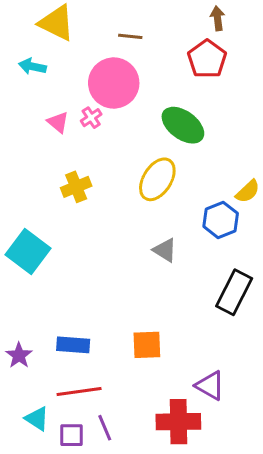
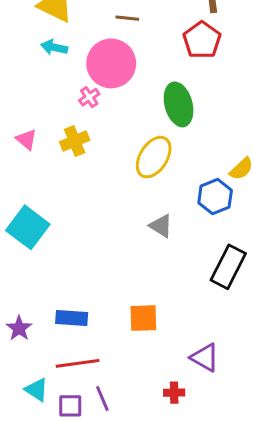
cyan arrow: (32, 66) -> (54, 47), moved
pink triangle: (58, 122) -> (26, 140), moved
green ellipse: (183, 125) -> (179, 104), turned 39
yellow cross: (76, 187) -> (75, 141), moved
red cross: (178, 422) -> (174, 393), size x0.5

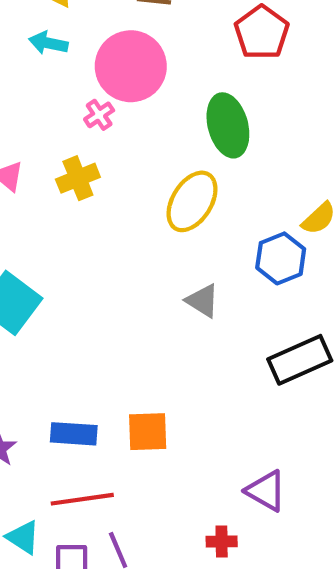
black rectangle: (228, 267) -> (300, 360), turned 39
orange square: (143, 318) -> (148, 432), moved

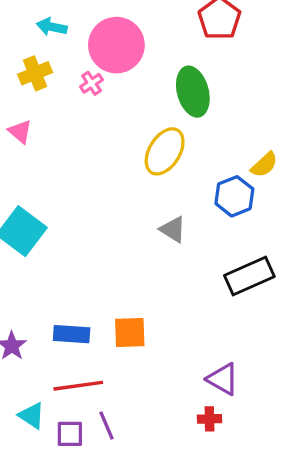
yellow cross: (78, 178) -> (35, 73), moved
red cross: (222, 541) -> (209, 419), moved

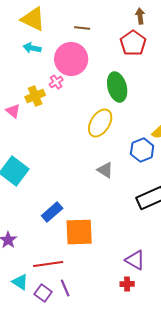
yellow cross: (35, 73) -> (35, 96), moved
orange square: (130, 332) -> (79, 232), size x1.4
blue rectangle: (72, 334) -> (52, 212), moved, turned -45
purple square: (70, 434) -> (43, 293), turned 36

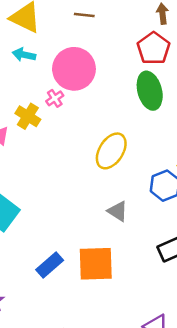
brown line: (82, 28) -> (84, 15), moved
green ellipse: (117, 87) -> (150, 91), moved
yellow cross: (35, 96) -> (28, 116), turned -36
orange square: (79, 232) -> (96, 264), moved

